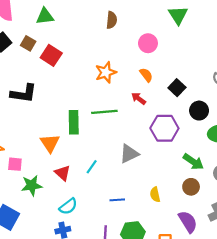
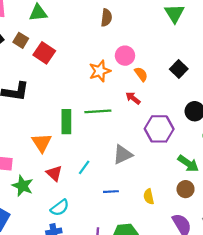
pink circle: (148, 43) -> (125, 56), moved
black square: (177, 88) -> (179, 69), moved
green star: (32, 185) -> (23, 186), turned 30
blue line: (117, 200) -> (111, 192), moved

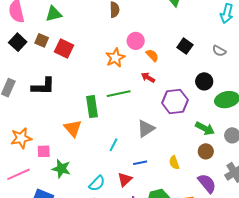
red triangle: (54, 173) -> (125, 179), moved, turned 42

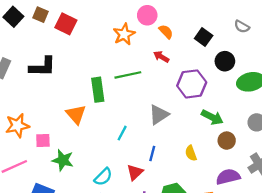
black square: (185, 46) -> (204, 37), moved
green arrow: (205, 128) -> (212, 117), moved
blue line: (140, 163) -> (152, 153), turned -64
purple semicircle: (207, 183) -> (228, 177), turned -65

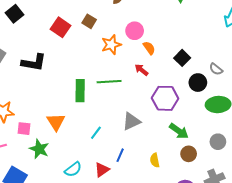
brown square: (41, 15) -> (89, 21), moved
gray semicircle: (242, 27) -> (216, 69), moved
orange triangle: (76, 114) -> (56, 122), moved

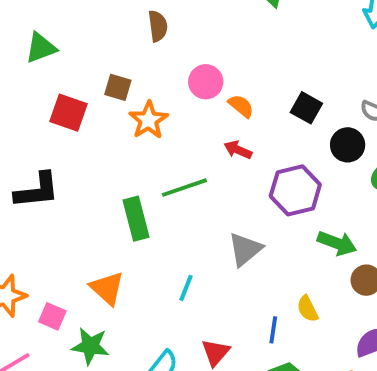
orange star: (111, 45) -> (148, 120), moved
pink square: (24, 129) -> (52, 316), turned 32
blue line: (120, 155) -> (273, 330), moved

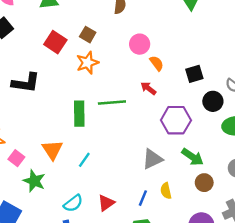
black square: (306, 108) -> (194, 74), turned 30
orange star: (148, 120) -> (87, 63), moved
gray triangle: (245, 249) -> (152, 159), moved
cyan line: (186, 288) -> (84, 160), moved

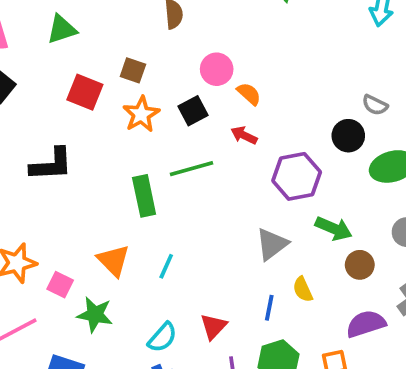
black square: (194, 74) -> (193, 111), moved

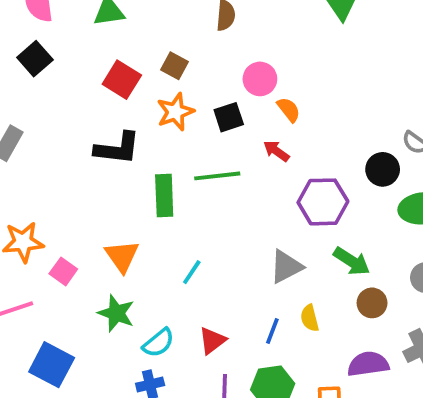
black L-shape: (51, 164) -> (117, 148), moved
cyan line: (166, 266) -> (192, 272), moved
green star: (95, 315) -> (116, 313), moved

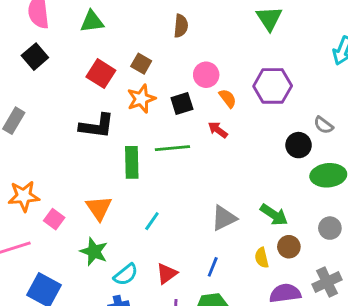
purple hexagon: (323, 202) -> (273, 86), moved
yellow semicircle: (310, 318) -> (262, 258), moved

